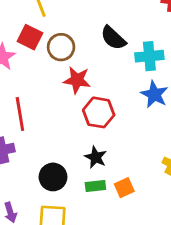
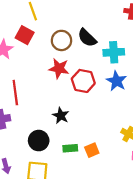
brown circle: (61, 47) -> (61, 40), moved
red hexagon: (99, 112) -> (83, 81), moved
black star: (96, 157) -> (61, 116), moved

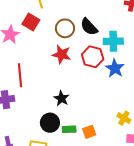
red hexagon: (83, 81) -> (93, 57), moved
black circle: (39, 141) -> (50, 123), moved

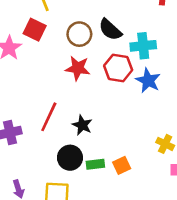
red line: (20, 75) -> (49, 117), moved, turned 35

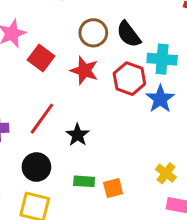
red square: (35, 30) -> (41, 58), moved
black circle: (70, 158) -> (36, 167), moved

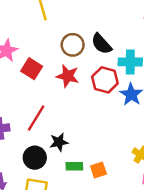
black star: (78, 135) -> (59, 142), moved, turned 30

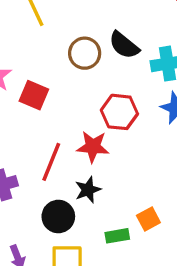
red star: (68, 76) -> (93, 147), moved
red hexagon: (105, 80) -> (119, 112), moved
green rectangle: (74, 166) -> (117, 236), moved

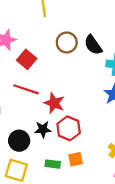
red hexagon: (119, 112) -> (69, 128), moved
red line: (51, 162) -> (26, 89), moved, turned 70

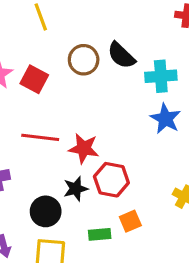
red square: (27, 59) -> (34, 79), moved

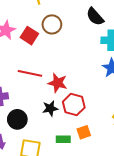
black semicircle: (121, 55) -> (95, 17), moved
brown circle: (84, 60) -> (52, 24), moved
black circle: (46, 211) -> (17, 119), moved

